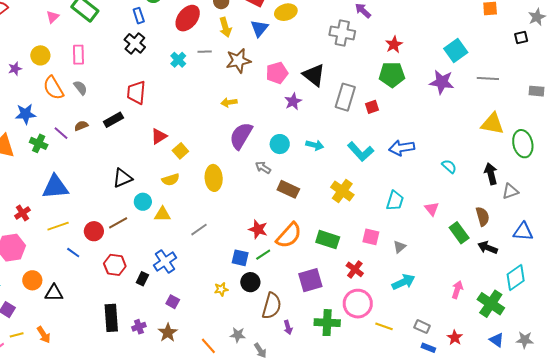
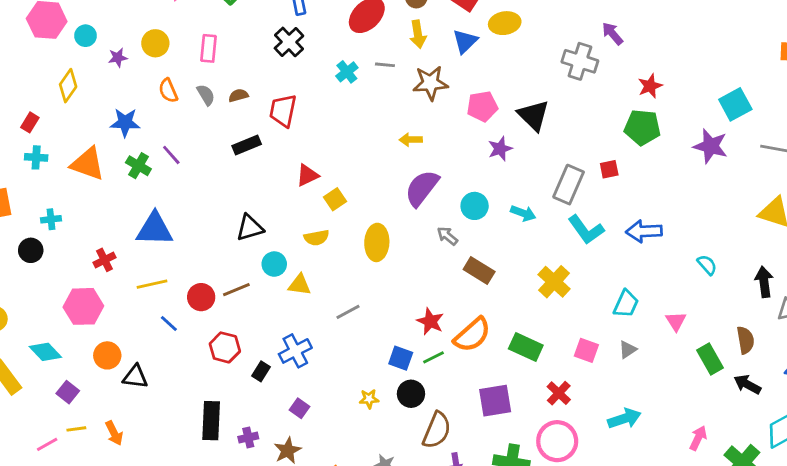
orange semicircle: (53, 88) -> (168, 91), size x0.7
gray rectangle: (345, 97) -> (569, 185), moved
brown semicircle: (81, 126) -> (238, 95), moved
gray triangle: (400, 247) -> (628, 349), moved

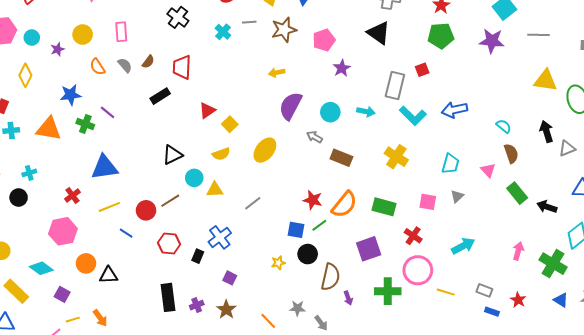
brown semicircle: (238, 95) -> (148, 62), turned 152
black triangle: (533, 115) -> (379, 33), moved
yellow ellipse: (377, 242) -> (265, 150), turned 45
brown semicircle: (745, 340) -> (511, 153), moved

